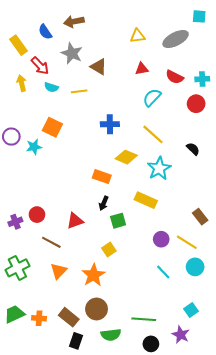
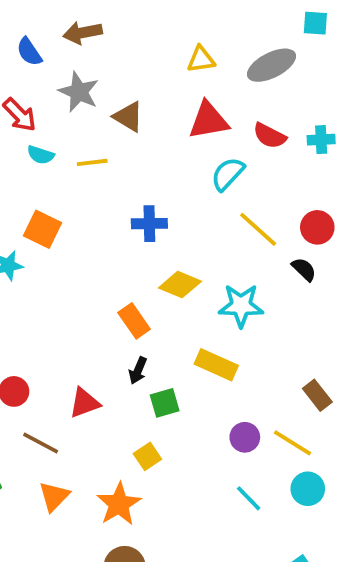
red triangle: (142, 69) -> (209, 121), size x1.6
red circle: (196, 104) -> (317, 227), moved
yellow line: (153, 134) -> (258, 229), moved
cyan star: (159, 168) -> (241, 306), turned 30
orange rectangle: (102, 177) -> (134, 321), turned 36

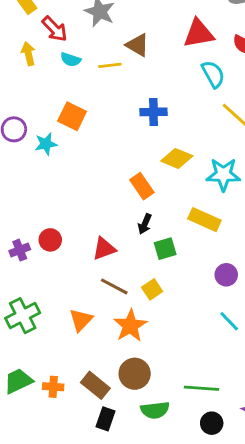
brown triangle: (128, 117) -> (138, 45), moved
cyan semicircle: (228, 174) -> (213, 74), turned 108
brown line: (41, 443) -> (114, 286), moved

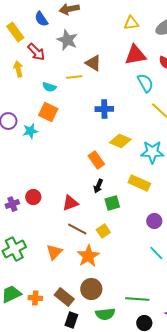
cyan semicircle: (71, 60) -> (49, 87), moved

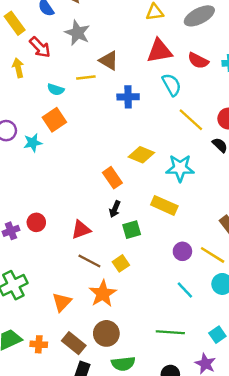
blue cross: (104, 109) -> (128, 97), moved
orange square: (48, 112) -> (54, 120), turned 30
orange triangle: (54, 252) -> (62, 302), moved
green line: (137, 299) -> (170, 332), moved

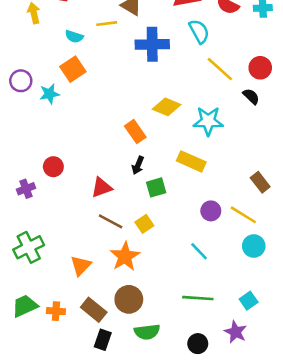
blue cross: (128, 97) -> (152, 44), size x1.4
red circle: (36, 222) -> (53, 167), moved
cyan line: (185, 290) -> (199, 251), moved

